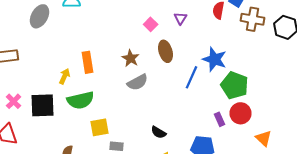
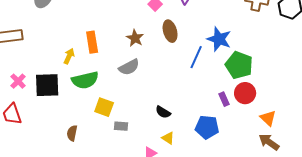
gray semicircle: (138, 82) -> (129, 67), moved
yellow square: (100, 127) -> (104, 107), turned 30

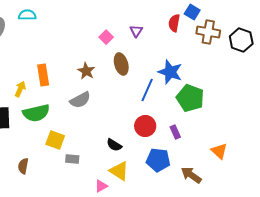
red circle: (245, 93) -> (145, 126), moved
yellow triangle: (168, 138) -> (119, 171), size x1.5
brown arrow: (269, 142) -> (191, 175), moved

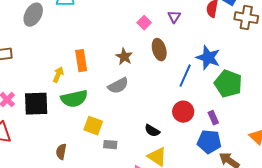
blue pentagon: (158, 160) -> (209, 142), moved

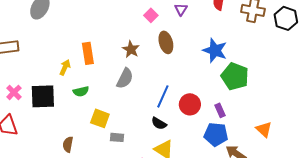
blue line: (185, 76) -> (163, 96), moved
gray semicircle: (118, 86) -> (125, 78), turned -35
green semicircle: (74, 99) -> (81, 91), size x0.6

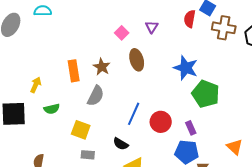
orange rectangle: (88, 53) -> (74, 71), moved
yellow square: (100, 118) -> (81, 130), moved
black semicircle: (159, 123) -> (121, 144), moved

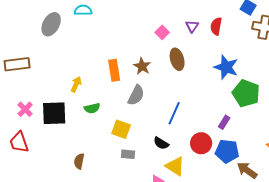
red semicircle: (190, 19) -> (216, 26), moved
red circle: (161, 122) -> (201, 143), moved
purple rectangle: (191, 128) -> (224, 122), moved, turned 56

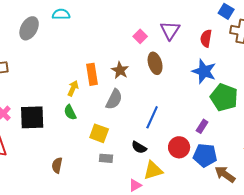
purple triangle: (192, 26) -> (170, 30), size x1.5
red semicircle: (216, 26) -> (206, 38), moved
yellow arrow: (76, 84) -> (73, 88), moved
green semicircle: (92, 108) -> (70, 112), turned 77
yellow triangle: (175, 166) -> (153, 170), turned -50

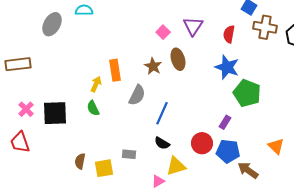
brown star: (120, 70) -> (153, 66), moved
blue line: (152, 117) -> (162, 113), moved
yellow square: (99, 133) -> (104, 168), moved, turned -30

